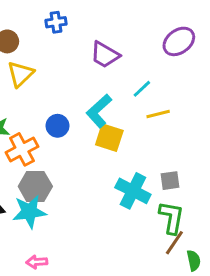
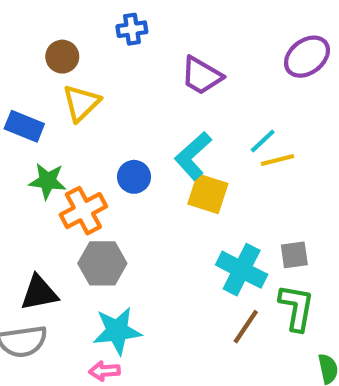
cyan line: (142, 89) -> (263, 141), moved
cyan star: (29, 212) -> (117, 331), moved
brown line: (174, 243) -> (246, 327), moved

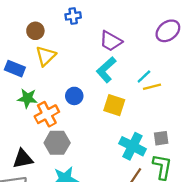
cyan L-shape: (193, 156) -> (106, 70), moved

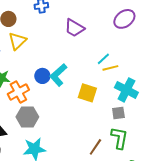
cyan L-shape: (106, 70) -> (58, 75), moved
yellow square: (114, 105) -> (87, 93), moved
cyan cross: (133, 146) -> (126, 90), moved

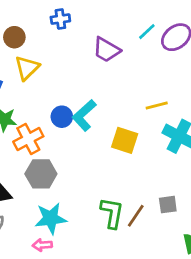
cyan line: (103, 59) -> (147, 32), moved
gray square: (118, 113) -> (168, 205), moved
green L-shape: (119, 138) -> (112, 213), moved

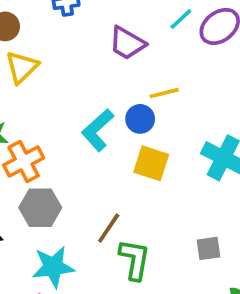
yellow line: (157, 106) -> (164, 93), moved
blue circle: (62, 117) -> (140, 119), moved
brown line: (136, 216) -> (109, 228), moved

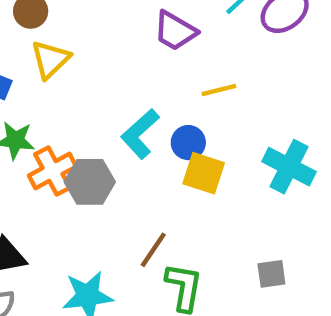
blue circle: (140, 119) -> (188, 143), moved
gray hexagon: (40, 208) -> (90, 182), moved

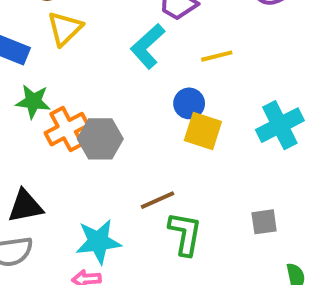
cyan L-shape: (140, 134) -> (148, 46), moved
cyan cross: (289, 167) -> (280, 125), turned 36
brown line: (153, 250) -> (158, 200), turned 32

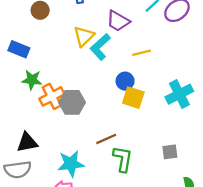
yellow triangle: (65, 28) -> (84, 36), moved

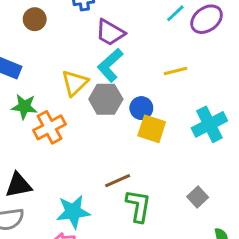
purple trapezoid: (118, 21) -> (110, 33), moved
yellow triangle: (84, 36) -> (75, 83), moved
yellow line: (142, 53) -> (175, 71), moved
gray hexagon: (72, 102) -> (106, 99), moved
gray square: (170, 152) -> (198, 197), turned -35

